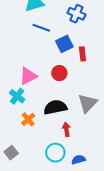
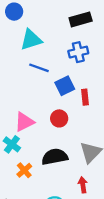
blue cross: (76, 14) -> (78, 52), turned -36
red arrow: (66, 129) -> (83, 185), moved

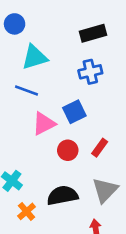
blue line: (39, 68) -> (27, 90), moved
red rectangle: (85, 97) -> (100, 148), moved, turned 42
pink triangle: (24, 122) -> (44, 124), moved

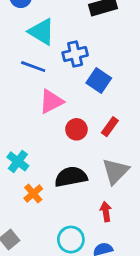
cyan triangle: (34, 57) -> (42, 32), turned 48
blue cross: (90, 72) -> (75, 54), moved
blue square: (74, 112) -> (99, 81), moved, turned -30

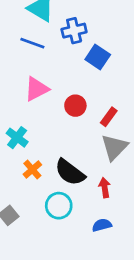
pink triangle: (51, 101) -> (37, 89), moved
red rectangle: (110, 127) -> (109, 117), moved
black semicircle: (71, 177) -> (70, 172), moved, turned -132
cyan circle: (71, 240) -> (59, 206), moved

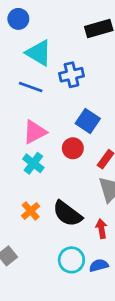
blue square: (98, 57) -> (88, 121), moved
cyan cross: (17, 138) -> (33, 163), moved
cyan circle: (59, 206) -> (71, 260), moved

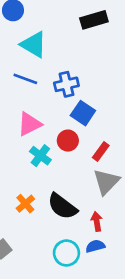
blue cross: (71, 75) -> (66, 84), moved
cyan cross: (33, 163) -> (40, 156), moved
blue semicircle: (99, 265) -> (95, 246), moved

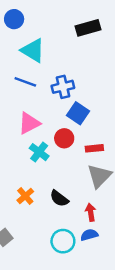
red rectangle: (101, 152) -> (94, 148), turned 48
black semicircle: (62, 206) -> (59, 198), size x0.7

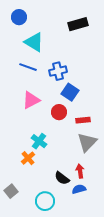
cyan cross: (39, 152) -> (39, 141), moved
black semicircle: (59, 198) -> (62, 178), moved
cyan circle: (63, 241) -> (45, 201), moved

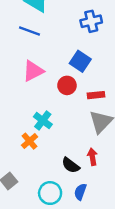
blue cross: (58, 71) -> (91, 21), moved
blue semicircle: (79, 189) -> (80, 192), moved, turned -56

